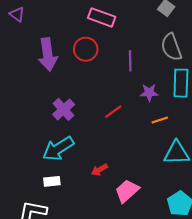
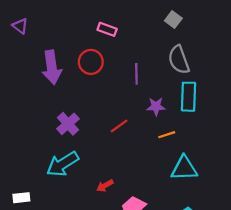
pink rectangle: (102, 17) -> (107, 29), size x0.7
white rectangle: (52, 181) -> (21, 198), moved

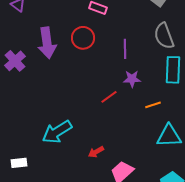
purple star: (156, 106) -> (132, 79), moved
purple cross: (68, 124) -> (15, 61), moved

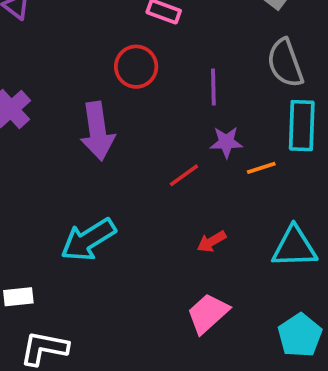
purple arrow: (47, 43) -> (97, 131), moved
orange line: (153, 105) -> (261, 168), moved
red arrow: (96, 152) -> (212, 242), moved

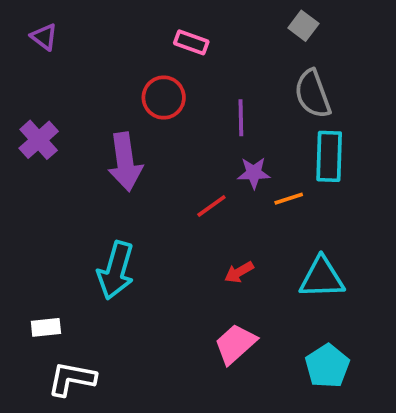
cyan arrow: (88, 240) -> (116, 270), turned -42

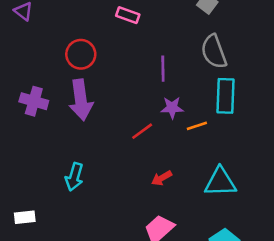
red circle: (164, 98) -> (81, 54), moved
purple cross: (39, 140) -> (34, 101), moved, turned -32
cyan arrow: (116, 270) -> (74, 177), size x0.7

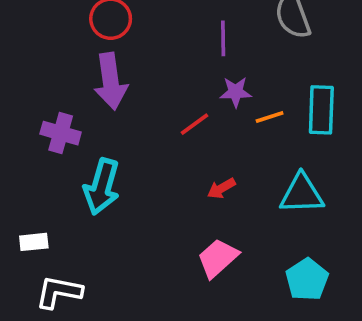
cyan rectangle: (226, 96) -> (321, 110), moved
purple cross: (34, 101) -> (61, 133), moved
cyan arrow: (74, 177) -> (102, 187), size x1.4

